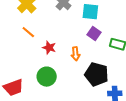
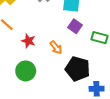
orange arrow: (76, 54) -> (56, 47), turned -32

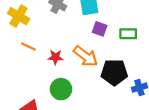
orange arrow: (56, 47) -> (86, 56), size x1.6

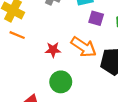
orange line: (28, 46) -> (17, 35), moved

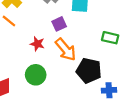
purple square: (96, 18) -> (59, 24), moved, turned 32

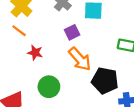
red star: (37, 44) -> (35, 53), moved

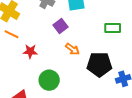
orange arrow: (80, 59) -> (72, 49), size x0.6

